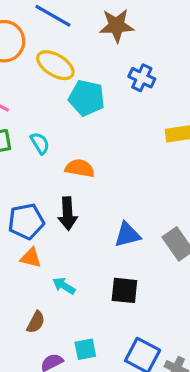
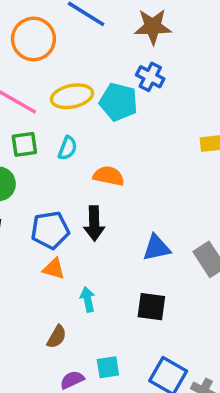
yellow ellipse: (55, 65) -> (72, 96), moved, turned -45
blue cross: (142, 78) -> (150, 77), moved
cyan semicircle: (40, 143) -> (68, 148), turned 50
cyan arrow: (64, 286) -> (88, 299), turned 45

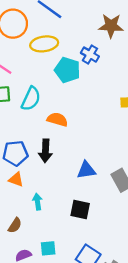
brown star: (153, 27) -> (111, 26), moved
yellow ellipse: (72, 96) -> (44, 44), moved
cyan semicircle: (68, 148) -> (31, 99), size x1.5

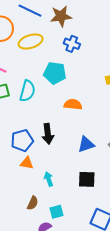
brown star: (111, 26) -> (61, 16), moved
cyan pentagon: (67, 70) -> (55, 73), moved
orange semicircle: (57, 119) -> (73, 104), moved
cyan square: (48, 248) -> (56, 212), moved

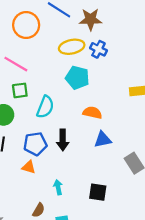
yellow ellipse: (31, 41) -> (72, 47), moved
cyan semicircle: (27, 91) -> (45, 107), moved
blue triangle: (86, 144) -> (103, 140), moved
orange triangle: (27, 163) -> (29, 167), moved

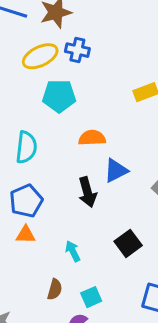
black arrow: (63, 140) -> (87, 192), moved
black square: (98, 192) -> (128, 243), turned -30

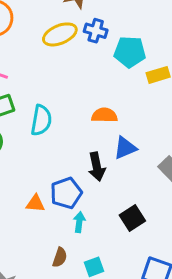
cyan pentagon: (59, 96) -> (130, 52), moved
blue pentagon: (26, 201) -> (66, 193), moved
cyan arrow: (73, 251) -> (79, 222), turned 30

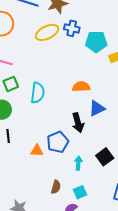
cyan arrow: (79, 222) -> (78, 163), moved

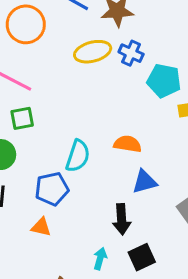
cyan semicircle: (38, 93) -> (78, 156), moved
black arrow: (78, 123) -> (122, 219), moved
blue pentagon: (58, 142) -> (52, 189), moved

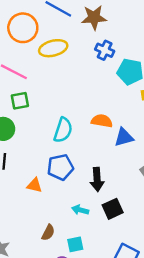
yellow ellipse: (93, 52) -> (53, 48), moved
blue triangle: (145, 182) -> (124, 137), moved
blue pentagon: (52, 189) -> (60, 167), moved
cyan arrow: (100, 259) -> (80, 210), turned -91

